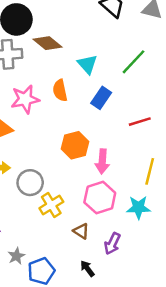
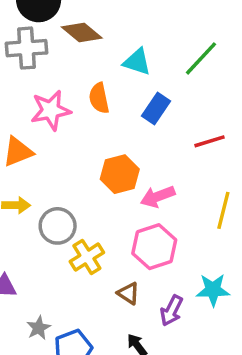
cyan triangle: (87, 64) -> (137, 62), turned -30
pink arrow: (102, 161) -> (158, 197), turned 65
cyan star: (138, 207) -> (213, 290), moved

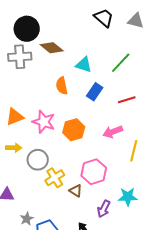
pink star: (51, 110) -> (44, 122), moved, turned 30
red line: (210, 141) -> (127, 100), moved
pink arrow: (158, 197) -> (113, 132), moved
brown triangle: (128, 293) -> (76, 191), moved

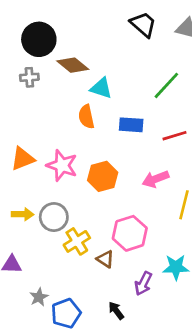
gray cross: (20, 57) -> (29, 77), size x0.6
cyan triangle: (84, 65) -> (101, 88), moved
blue rectangle: (95, 92) -> (131, 125), turned 60
yellow arrow: (14, 148) -> (23, 214), moved

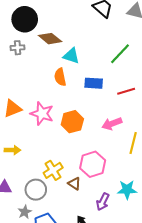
gray circle: (54, 217) -> (36, 190), moved

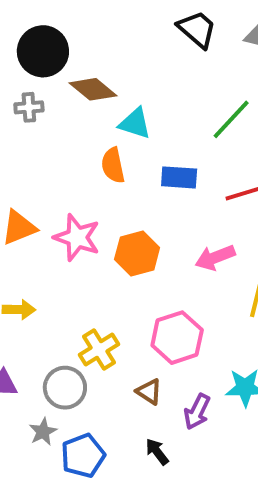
brown triangle: (74, 184) -> (149, 392), moved

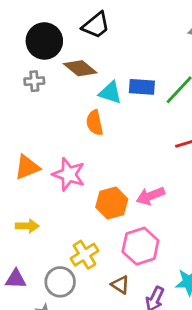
black trapezoid: (197, 29) -> (96, 25), moved, turned 100
blue rectangle: (179, 177) -> (142, 87), moved
orange hexagon: (137, 253) -> (112, 203), moved
pink arrow: (215, 257) -> (150, 196), moved

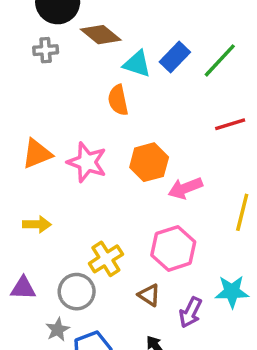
blue rectangle: (142, 87) -> (175, 57), turned -50
orange hexagon: (112, 203) -> (149, 162), moved

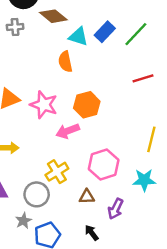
pink arrow: (185, 188) -> (68, 131), moved
cyan star: (232, 292) -> (144, 180), moved
brown triangle: (149, 295) -> (87, 197), turned -35

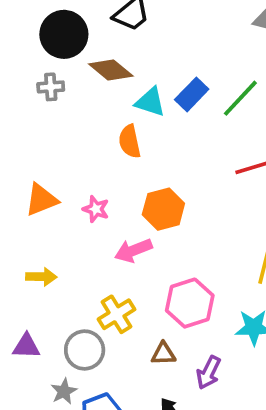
pink star: (44, 105) -> (96, 209), size x0.6

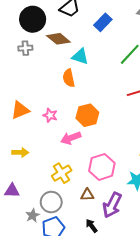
blue rectangle: (192, 94) -> (103, 22), moved
gray circle: (85, 350) -> (51, 202), moved
purple arrow: (209, 373) -> (112, 205), size x1.4

